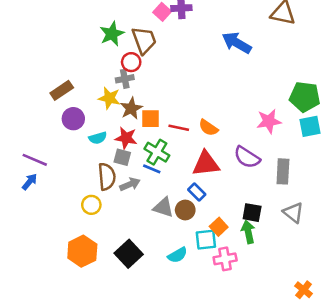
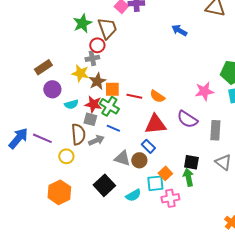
blue arrow: (237, 43) -> (179, 30), size x0.7
green cross: (157, 152) -> (109, 106), moved
purple line: (35, 160) -> (42, 138), moved
blue arrow: (30, 182) -> (18, 138), size x1.6
black square: (129, 254) -> (104, 185), moved

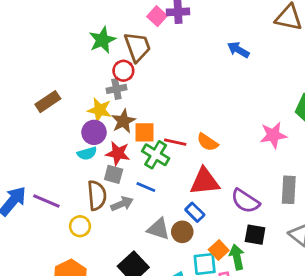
purple circle: (52, 89) -> (94, 132), moved
green cross: (109, 106) -> (156, 155), moved
purple semicircle: (187, 119) -> (245, 201), moved
green arrow: (188, 177) -> (237, 257), moved

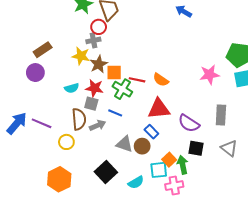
purple circle: (94, 132) -> (35, 73), moved

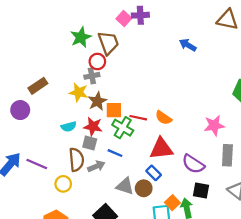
purple circle: (35, 73) -> (20, 110), moved
pink star: (210, 75) -> (214, 125), moved

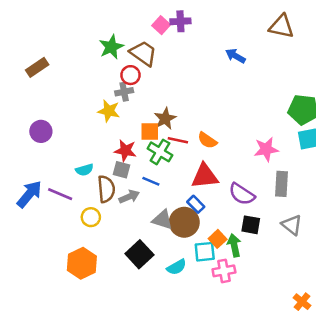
brown trapezoid: (108, 43) -> (143, 53), turned -35
brown rectangle: (38, 86) -> (37, 67), moved
brown star: (97, 101) -> (165, 119), moved
cyan semicircle: (69, 127) -> (84, 170), moved
brown circle: (144, 188) -> (184, 222), size x1.5

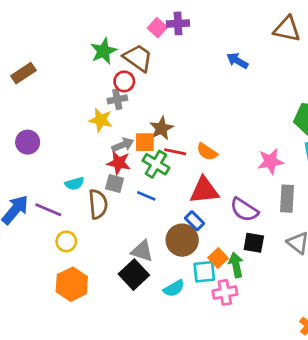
gray arrow: (129, 197) -> (123, 145), moved
yellow circle: (91, 217) -> (66, 241), moved
gray triangle: (162, 220) -> (142, 251), moved

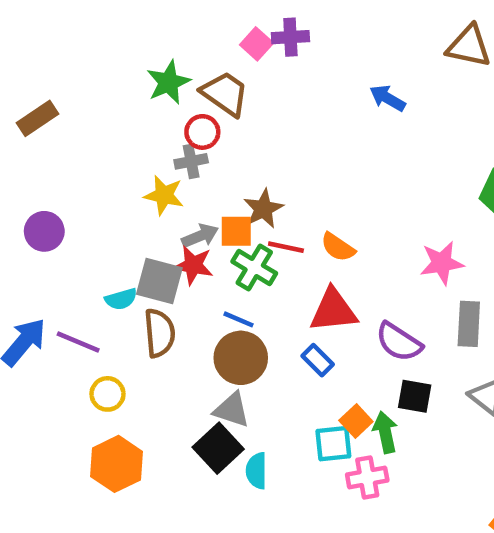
gray square: (115, 183) -> (159, 281), moved, size x1.5
brown circle: (182, 240) -> (241, 358), moved
cyan semicircle: (174, 288) -> (257, 471), moved, turned 120

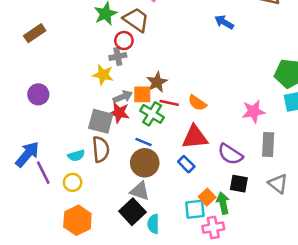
cyan semicircle: (121, 299) -> (76, 155), moved
purple line: (78, 342) -> (43, 173), moved, turned 40

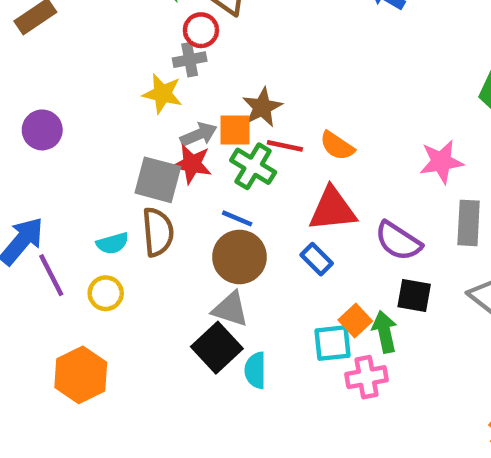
orange hexagon: (77, 220) -> (81, 375), moved

